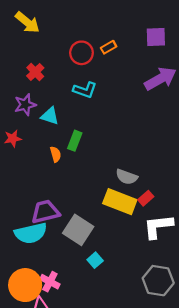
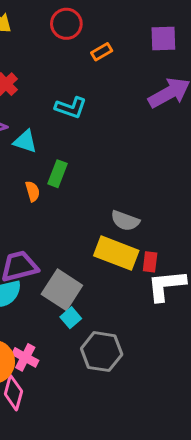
red circle: (81, 53) -> (66, 24), moved
red rectangle: (146, 198) -> (150, 262), moved, turned -42
cyan square: (95, 260) -> (71, 318), moved
gray hexagon: (158, 281) -> (102, 352), moved

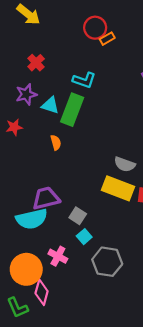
red circle: (66, 24) -> (95, 28), moved
green rectangle: (58, 174) -> (72, 110), moved, size x1.6
gray square: (62, 290) -> (78, 216), size x0.6
pink cross: (25, 357) -> (58, 256), moved

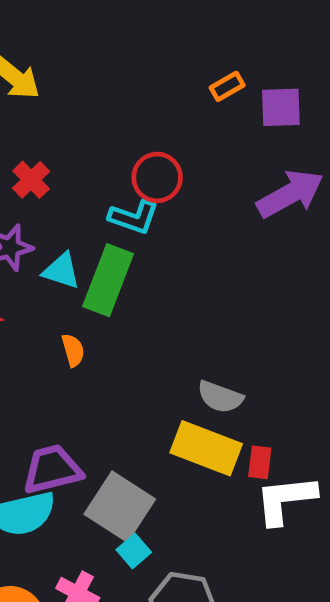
red circle: (95, 28) -> (157, 177), moved
orange rectangle: (107, 39) -> (227, 86), moved
gray square: (78, 216) -> (120, 507), size x1.8

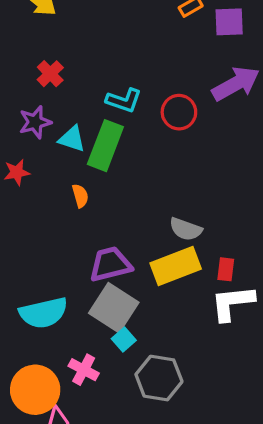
red circle: (157, 177) -> (179, 112), moved
yellow rectangle: (206, 448) -> (176, 266), turned -42
red rectangle: (260, 462) -> (226, 269), moved
purple trapezoid: (52, 469) -> (110, 264), moved

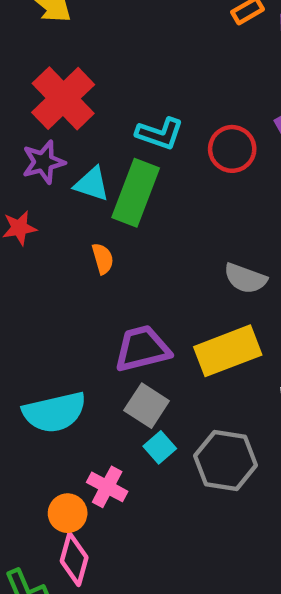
red cross: (50, 74) -> (63, 98), size x1.8
gray semicircle: (186, 229) -> (245, 278), moved
gray square: (114, 308) -> (147, 406), size x0.7
gray hexagon: (159, 378) -> (226, 460), moved
orange circle: (35, 390) -> (68, 513), moved, size x0.6

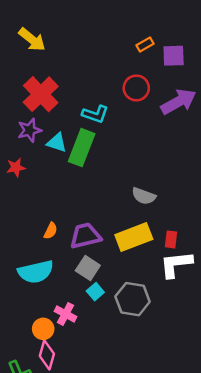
red circle: (232, 149) -> (136, 88), moved
orange semicircle: (103, 259) -> (51, 231), moved, turned 42

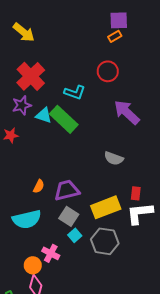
purple square: (174, 56) -> (119, 20), moved
purple arrow: (179, 102) -> (127, 112), moved, turned -108
green rectangle: (82, 148) -> (64, 119), turned -68
yellow rectangle: (134, 237) -> (106, 207), moved

